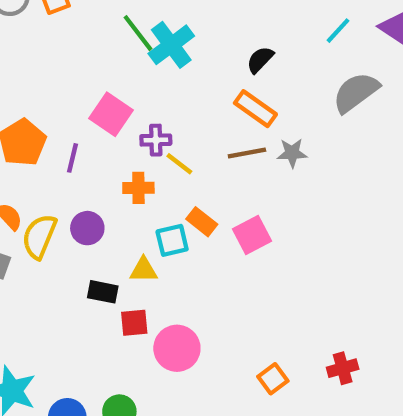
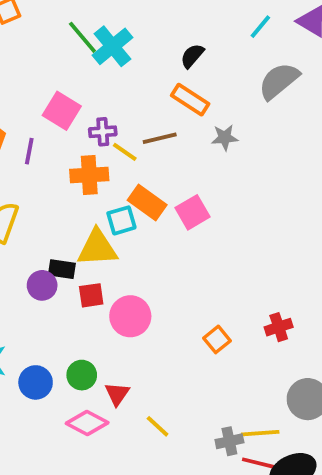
brown line: (247, 153) -> (160, 138), moved
orange cross: (138, 188) -> (89, 175), size x1.4
orange rectangle: (202, 222) -> (147, 203), size x1.4
purple circle: (87, 228) -> (42, 285), moved
yellow triangle: (144, 270) -> (97, 248), size x1.6

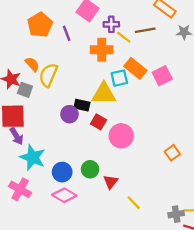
purple line: (29, 151) -> (67, 33), turned -35
red square: (91, 295) -> (99, 122), turned 35
pink diamond: (87, 423) -> (64, 195), moved

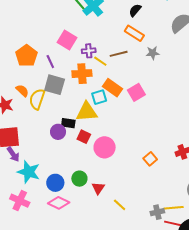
gray square: (25, 90) -> (55, 85), moved, size x1.5

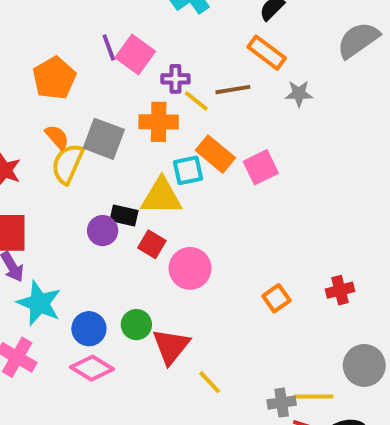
purple line: (50, 62) -> (109, 47), moved
orange semicircle: (22, 91) -> (57, 137), moved
red triangle: (98, 188) -> (171, 346), size x1.5

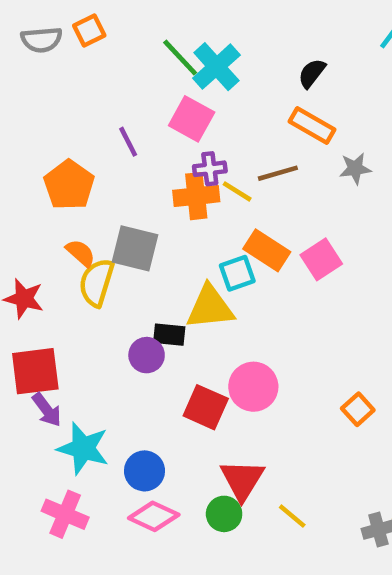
pink square: (135, 55) -> (192, 119), moved
orange cross: (159, 122) -> (196, 196), moved
red square: (152, 244) -> (206, 407), moved, size x1.4
green circle: (136, 325) -> (224, 514), moved

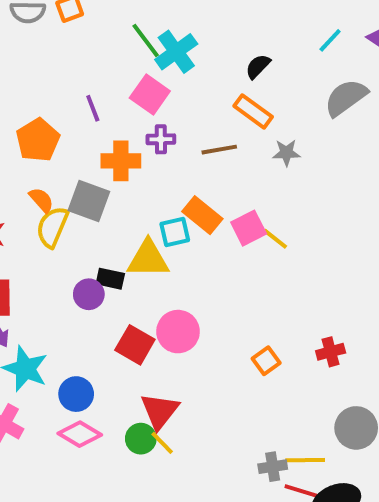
yellow line: (237, 191) -> (275, 239), moved
orange cross: (196, 196) -> (121, 161), moved
yellow line: (292, 516) -> (162, 443), moved

